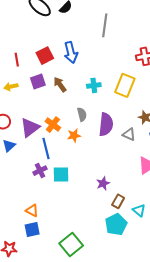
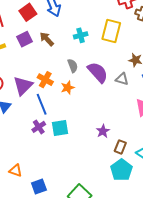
purple semicircle: (106, 124) -> (98, 72), turned -40
orange triangle: (32, 211) -> (15, 171), moved

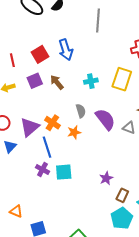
purple cross: (39, 127) -> (42, 169), turned -32

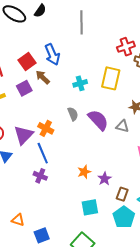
brown arrow: (57, 82) -> (43, 77), moved
orange star: (74, 132) -> (84, 172), moved
cyan square: (64, 172) -> (90, 207), moved

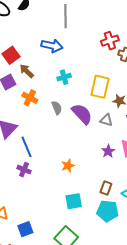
blue arrow: (52, 54) -> (52, 46), moved, turned -55
yellow rectangle: (111, 78) -> (100, 87), moved
orange cross: (46, 128) -> (30, 98), moved
purple star: (105, 179) -> (108, 151), moved
cyan pentagon: (124, 217) -> (108, 211), turned -30

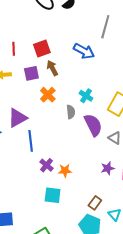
cyan cross: (64, 77) -> (86, 96), moved, turned 32
purple cross: (24, 170) -> (46, 165), moved
cyan square: (74, 201) -> (53, 195), moved

